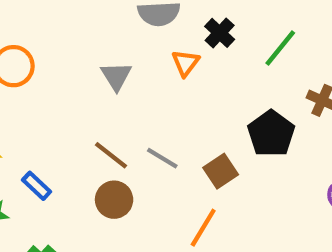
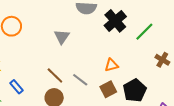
black cross: (220, 33) -> (115, 21), size x1.5
orange triangle: (186, 63) -> (111, 65), moved, turned 32
black pentagon: (271, 134) -> (135, 90), moved

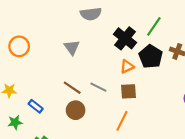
black cross: (115, 21) -> (125, 38), moved
brown square: (108, 89) -> (129, 91), turned 35
black pentagon: (135, 90) -> (151, 56), moved

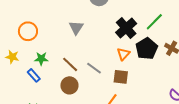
orange circle: (19, 46) -> (28, 31), moved
orange triangle: (127, 67) -> (123, 54), turned -32
green star: (15, 122) -> (41, 59), moved

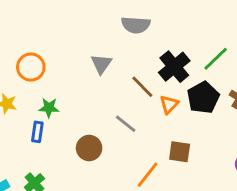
brown line: (70, 64) -> (142, 87), moved
blue rectangle: (34, 75) -> (37, 132), turned 48
brown square: (121, 77) -> (180, 152), moved

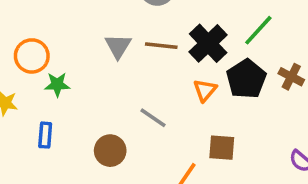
brown line: (142, 87) -> (161, 46), moved, turned -35
green star: (49, 108) -> (57, 85), moved

